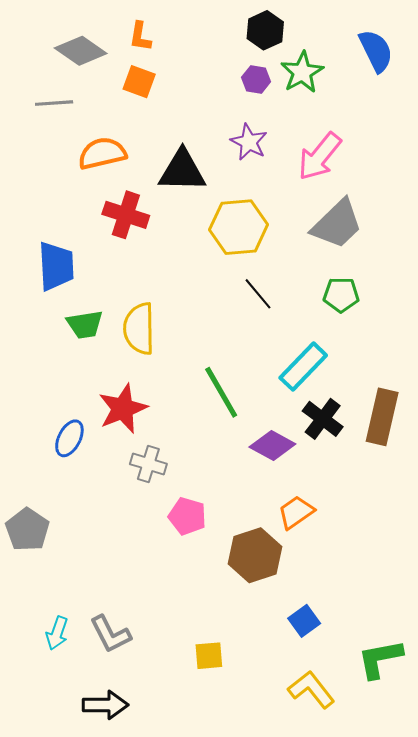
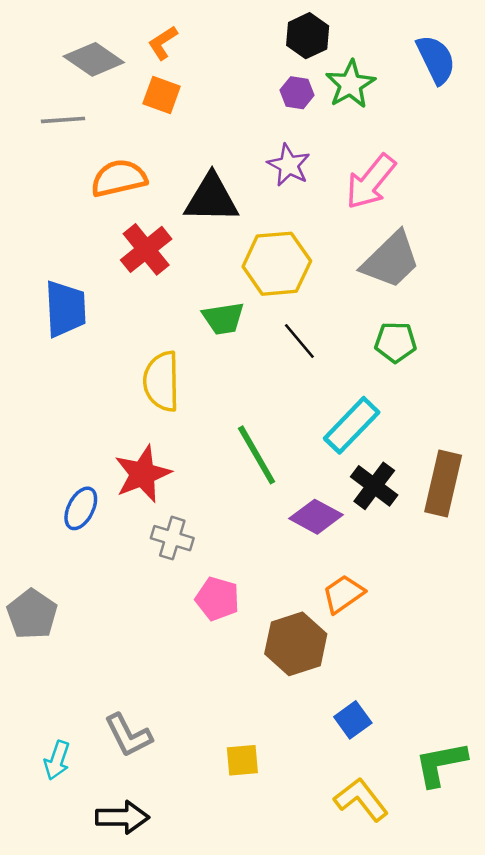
orange L-shape: (140, 36) -> (163, 43), turned 48
red cross: (126, 215) -> (146, 249), turned 33
green trapezoid: (85, 325) -> (223, 318), moved
cyan arrow: (57, 633) -> (57, 760), moved

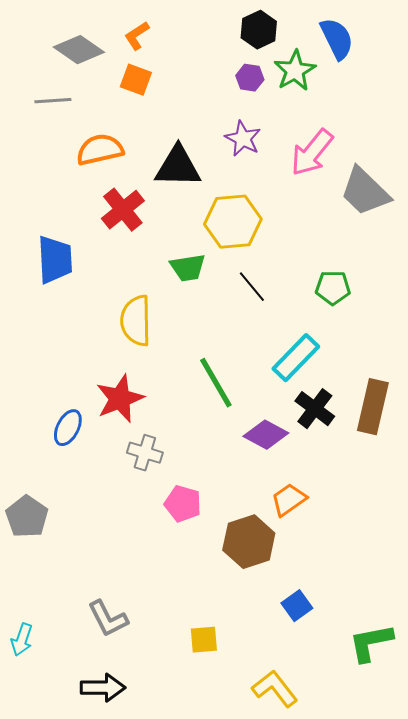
blue semicircle: (436, 59) -> (337, 39), moved
gray trapezoid: (391, 260) -> (365, 192), moved, turned 88
cyan arrow: (57, 760) -> (22, 640), moved
yellow L-shape: (361, 799) -> (275, 689), moved

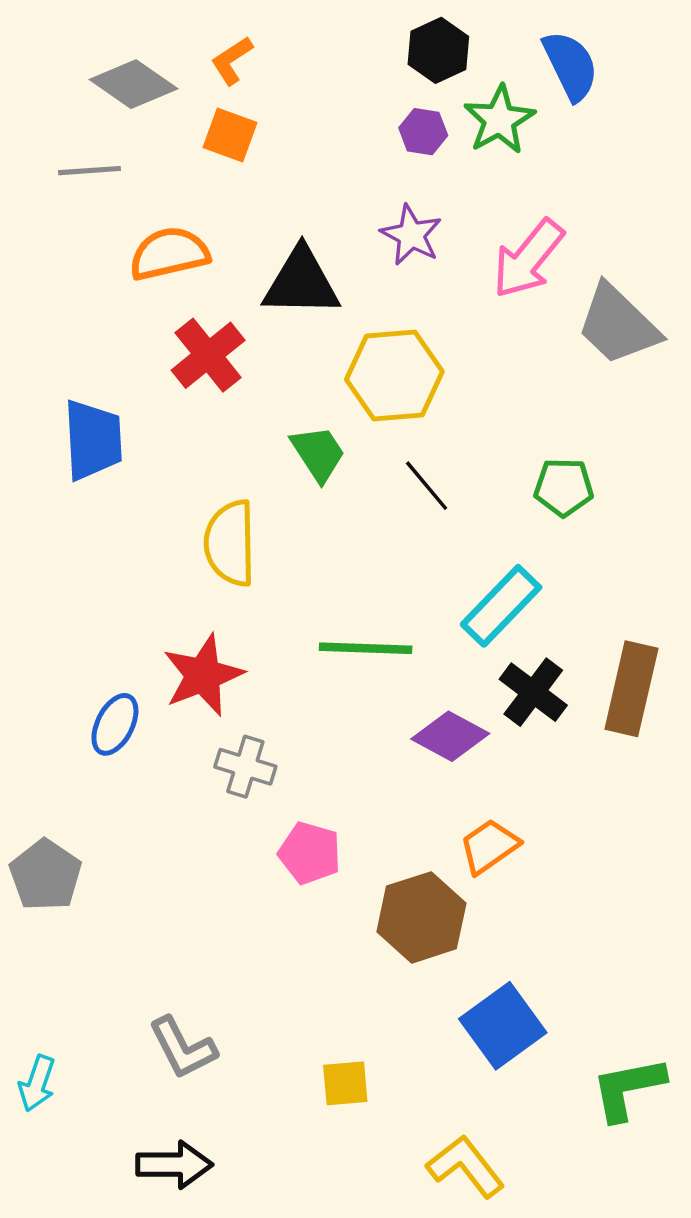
green trapezoid: (188, 268) -> (318, 453), turned -114
green line: (216, 383) -> (366, 648), turned -58
blue square: (297, 606) -> (503, 1026), size x1.6

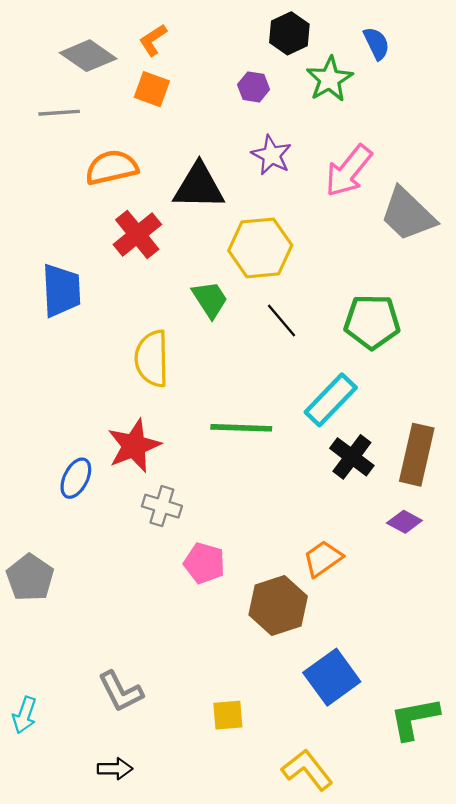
blue semicircle: (570, 66) -> (376, 43), size x0.7
purple hexagon: (423, 132) -> (254, 87), moved
green pentagon: (564, 487) -> (372, 322), size x1.4
purple diamond: (450, 736) -> (404, 522), moved, size x0.7
black arrow: (174, 1165) -> (115, 769), size x0.7

